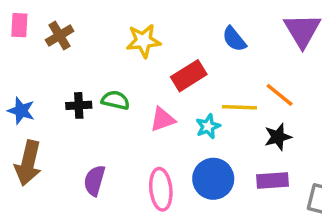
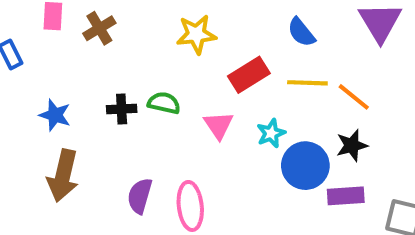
yellow line: (239, 107) -> (307, 83), moved
pink triangle: (163, 119) -> (219, 125), turned -44
blue circle: (213, 179) -> (305, 166), moved
pink ellipse: (161, 189) -> (190, 206), moved

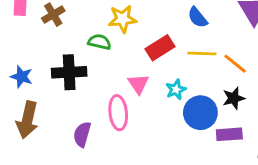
green semicircle: (164, 103) -> (99, 42), moved
black cross: (122, 109) -> (69, 72), size x1.6
pink ellipse: (190, 206) -> (118, 113), moved

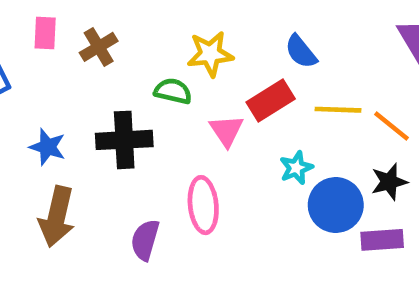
blue semicircle: (198, 17) -> (301, 52), moved
pink triangle: (138, 84) -> (226, 131), moved

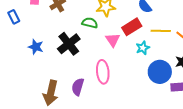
black cross: (124, 140) -> (69, 44), turned -35
cyan star: (296, 168) -> (143, 48), moved
brown arrow: (57, 217) -> (51, 93), moved

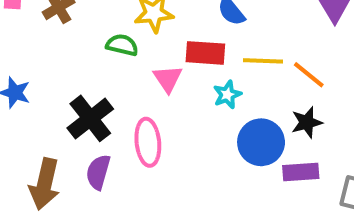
red rectangle: (132, 27) -> (205, 53), turned 36
black cross: (69, 44) -> (90, 118), moved

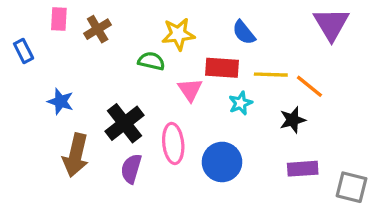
black star: (307, 122) -> (293, 120), moved
blue circle: (261, 142) -> (222, 162), moved
brown arrow: (45, 184) -> (76, 155), moved

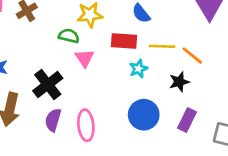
pink triangle: (190, 90) -> (85, 58), moved
pink ellipse: (173, 143) -> (86, 125), moved
blue circle: (222, 162) -> (144, 115), moved
purple rectangle: (303, 169) -> (187, 120), turned -60

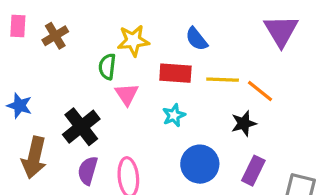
green semicircle: (69, 36) -> (107, 67), turned -96
cyan star: (138, 69) -> (174, 115), moved

